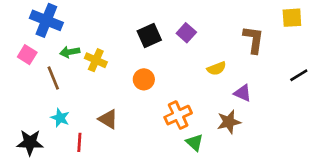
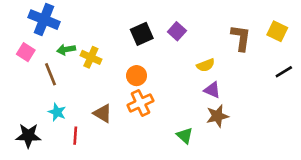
yellow square: (292, 18) -> (277, 31), moved, turned 30
purple triangle: (243, 93) -> (212, 90), moved
orange cross: (178, 115) -> (140, 103), moved

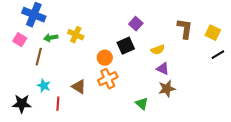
yellow square: (277, 31) -> (213, 33), moved
black square: (142, 34) -> (126, 46), moved
yellow cross: (91, 57) -> (76, 35), moved
brown line: (50, 74) -> (39, 57), turned 36

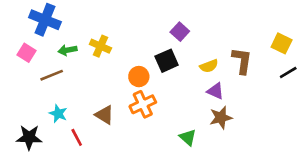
brown L-shape: (185, 29) -> (242, 61), moved
brown line: (39, 57) -> (52, 75), turned 54
red line: (58, 104) -> (77, 137), turned -32

